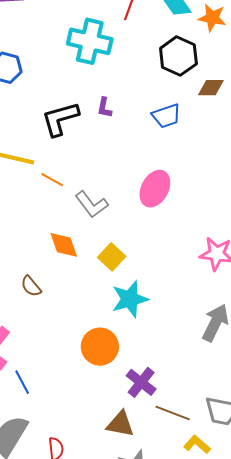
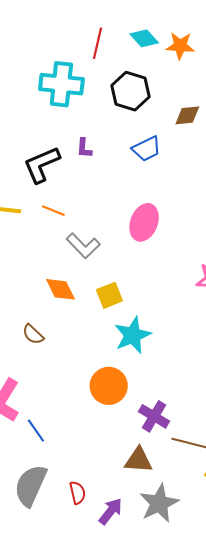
black hexagon: (178, 56) -> (131, 91), moved
orange line: (52, 180) -> (53, 211), moved
yellow square: (112, 257) -> (109, 295), turned 32

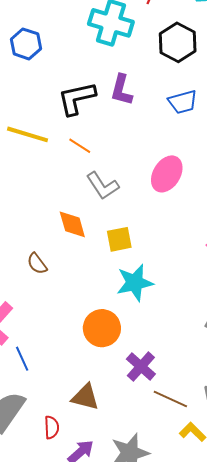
purple L-shape: (84, 148) -> (121, 90), size x1.5
brown triangle: (138, 460) -> (85, 397), moved

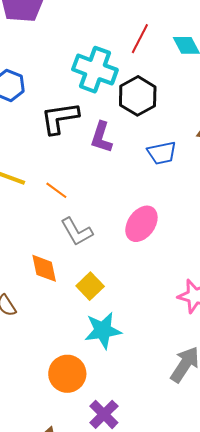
black hexagon: (178, 42) -> (138, 96), moved
black L-shape: (77, 98) -> (60, 118), moved
yellow square: (119, 239) -> (90, 286), turned -36

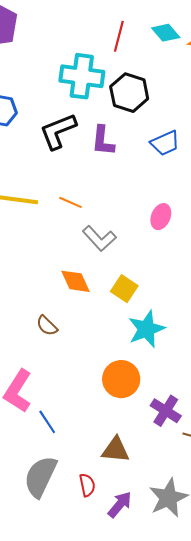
pink ellipse: (141, 224) -> (161, 217), size x0.7

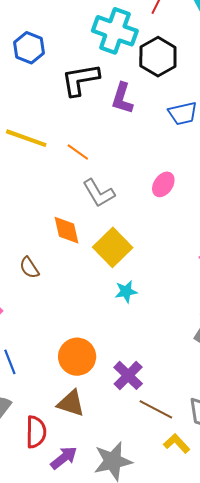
yellow square: (124, 289) -> (113, 247), size x1.4
cyan star: (146, 329) -> (126, 291), size x0.6
orange circle: (121, 379) -> (77, 357), moved
red semicircle: (87, 485) -> (36, 432), size x1.4

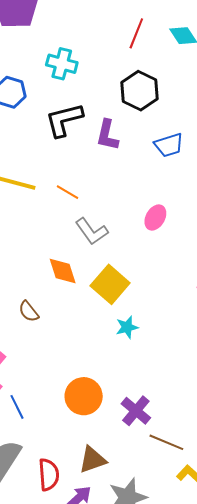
cyan cross: (115, 31) -> (62, 64), moved, size x0.7
brown triangle: (71, 403) -> (92, 460), moved, turned -32

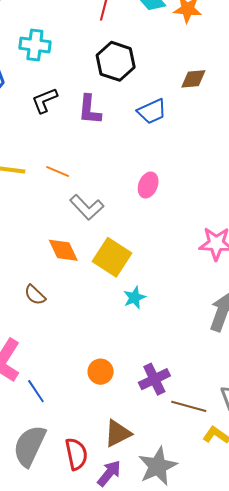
black L-shape: (64, 120) -> (45, 100), size x0.7
orange circle: (84, 396) -> (101, 372), size x0.7
purple cross: (136, 411) -> (154, 379), turned 32

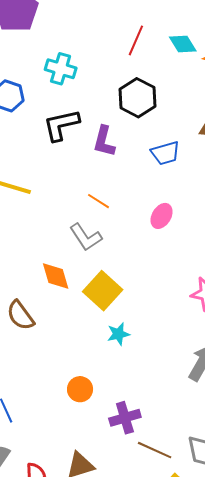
black L-shape: (45, 100) -> (61, 125), size x1.4
orange line: (58, 172) -> (98, 201), moved
pink ellipse: (148, 185) -> (162, 216), moved
brown semicircle: (35, 295) -> (20, 315), size x1.4
orange circle: (101, 372) -> (80, 389), moved

